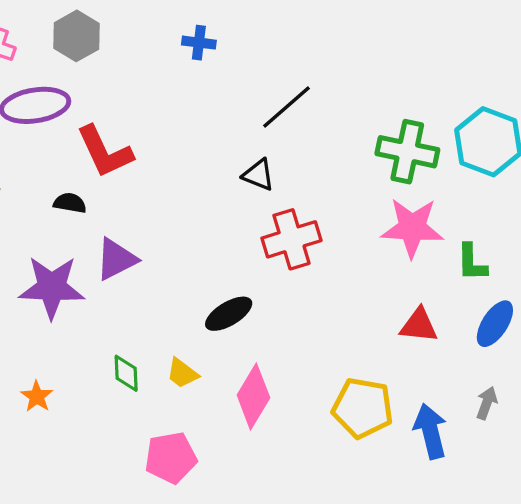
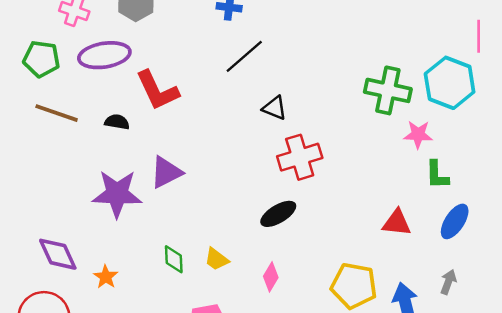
black line: (287, 107) -> (244, 56), moved
black semicircle: (70, 203) -> (117, 122), moved
pink star: (412, 228) -> (418, 135), moved, size x0.6
black ellipse: (229, 314) -> (278, 214), moved
pink diamond: (253, 396) -> (271, 277), size x0.6

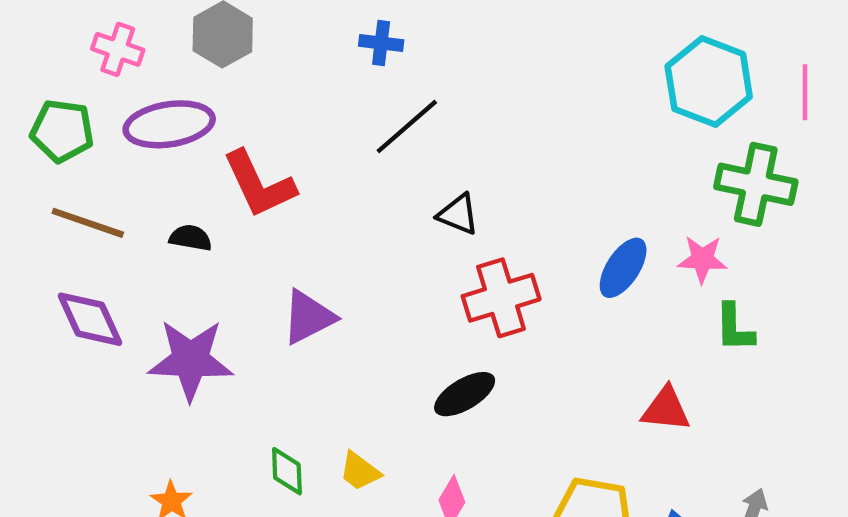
cyan hexagon: (450, 83) -> (709, 82), moved
green cross: (388, 90) -> (756, 184), moved
purple triangle: (166, 172) -> (308, 317), moved
blue ellipse: (455, 221) -> (623, 268), moved
purple diamond: (58, 254) -> (90, 319), moved

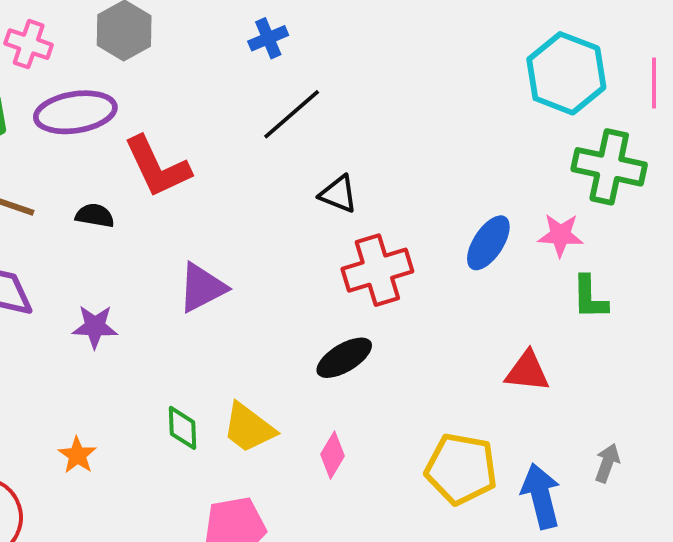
blue cross: (381, 43) -> (268, 38), turned -30
purple star: (191, 360) -> (95, 327), size x0.6
yellow trapezoid: (360, 471) -> (249, 428), size x1.4

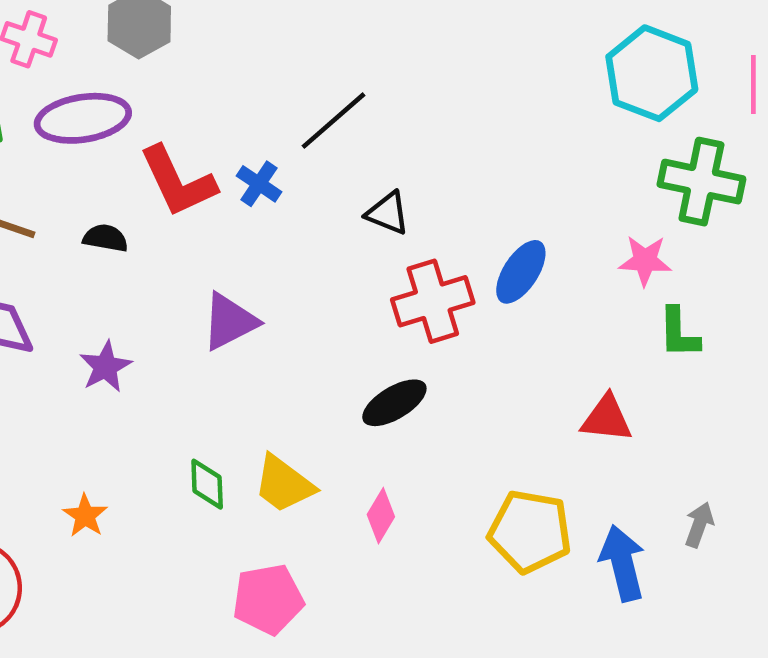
blue cross: (268, 38) -> (259, 184), moved, turned -33
blue ellipse: (488, 243) -> (521, 272), moved
purple star: (95, 327) -> (105, 367), turned -30

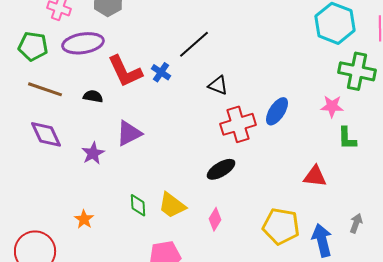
purple triangle: (230, 322) -> (129, 133), moved

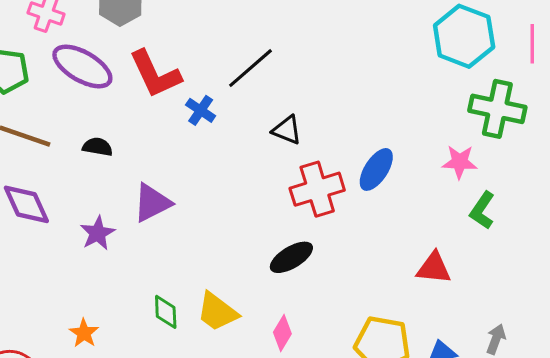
purple ellipse: (83, 43) -> (82, 66), turned 39
red L-shape: (125, 71) -> (155, 74), moved
green L-shape: (347, 138) -> (482, 210), turned 35

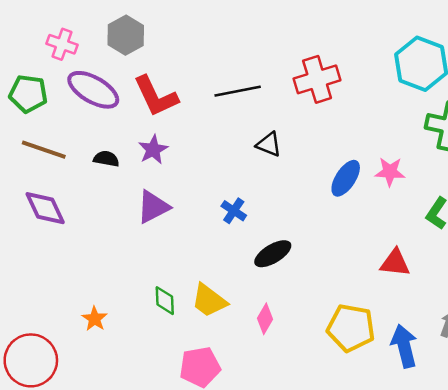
black line: (251, 68) -> (238, 91), turned 30
blue cross: (201, 110) -> (234, 211), moved
pink star: (460, 162) -> (390, 172), moved
red cross: (317, 189) -> (317, 79), moved
purple star: (98, 233) -> (153, 150), moved

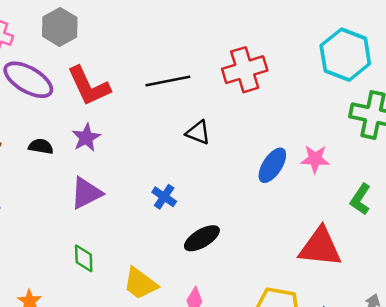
red triangle: (395, 263) -> (320, 247), size x1.5
green diamond: (165, 301) -> (84, 258), moved

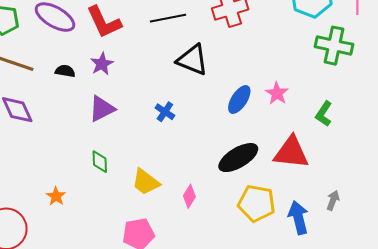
black triangle: (198, 133) -> (192, 60), size x1.6
pink star: (315, 159) -> (277, 93), moved, turned 30
blue ellipse: (272, 165) -> (239, 100), moved
black ellipse: (202, 238) -> (238, 158), moved, size x1.4

